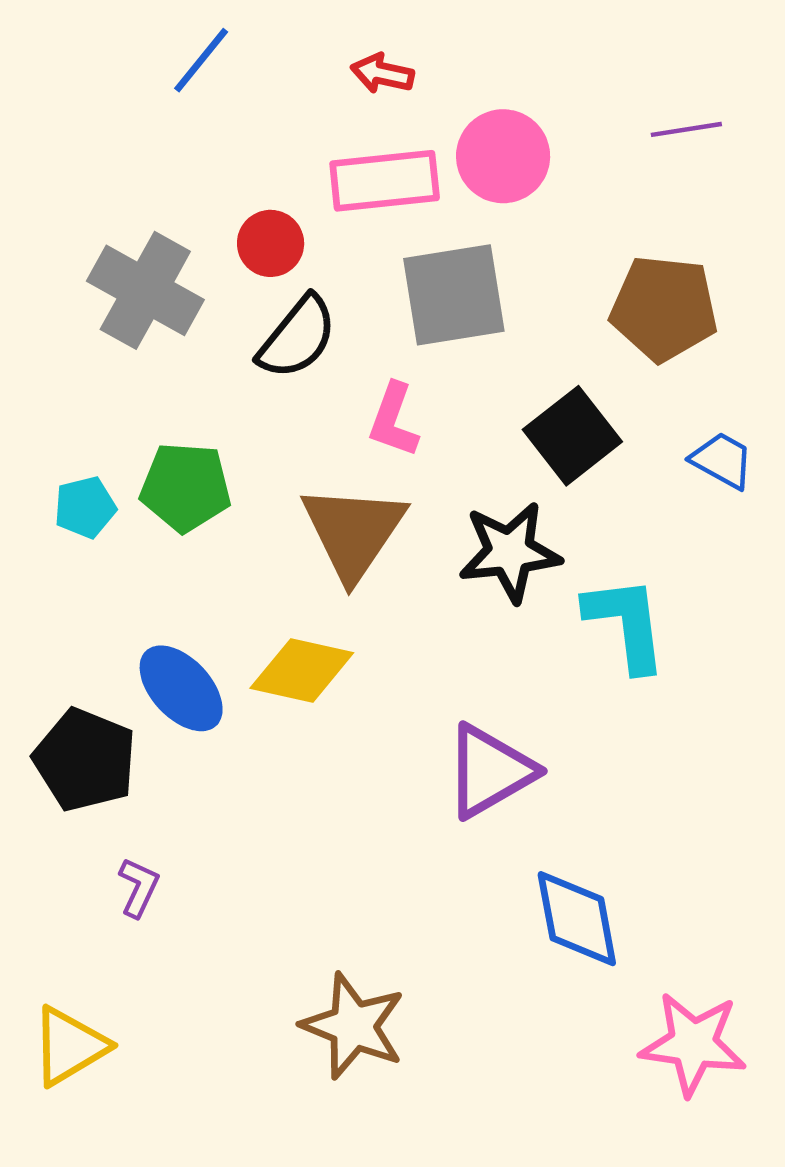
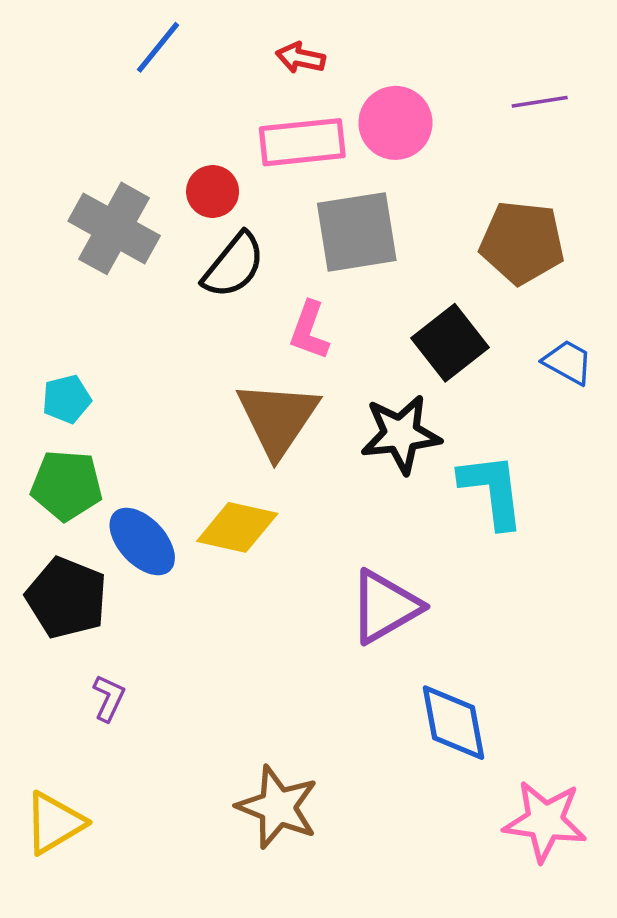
green pentagon: (186, 487) -> (67, 485), moved

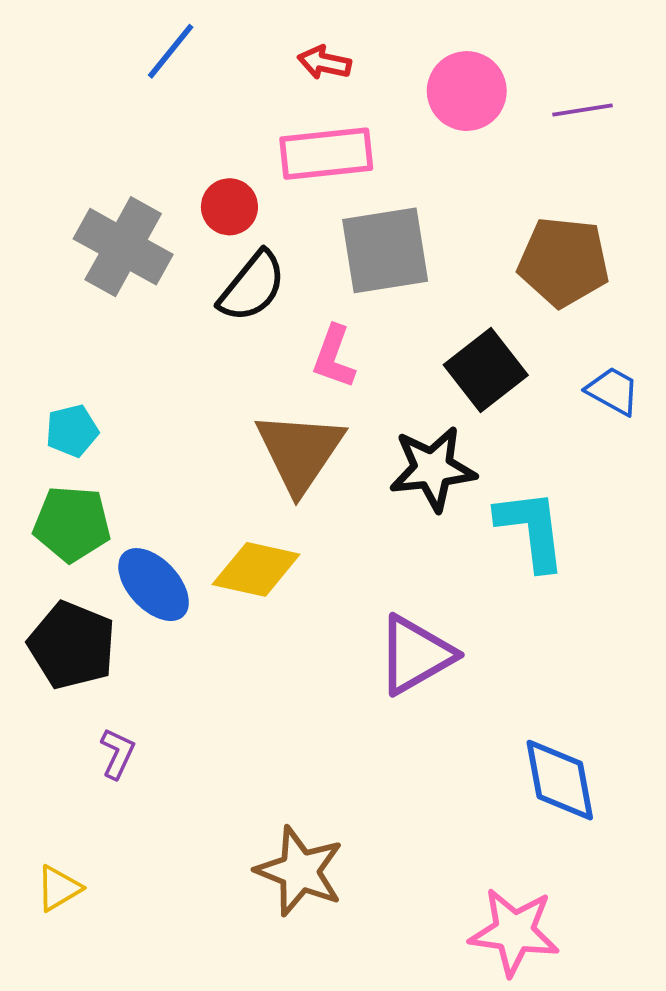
pink circle: (395, 123) -> (467, 91), moved
blue diamond: (454, 723) -> (560, 780), moved
pink star: (545, 821) -> (514, 932), moved
yellow triangle: (54, 823) -> (59, 888), size x0.7

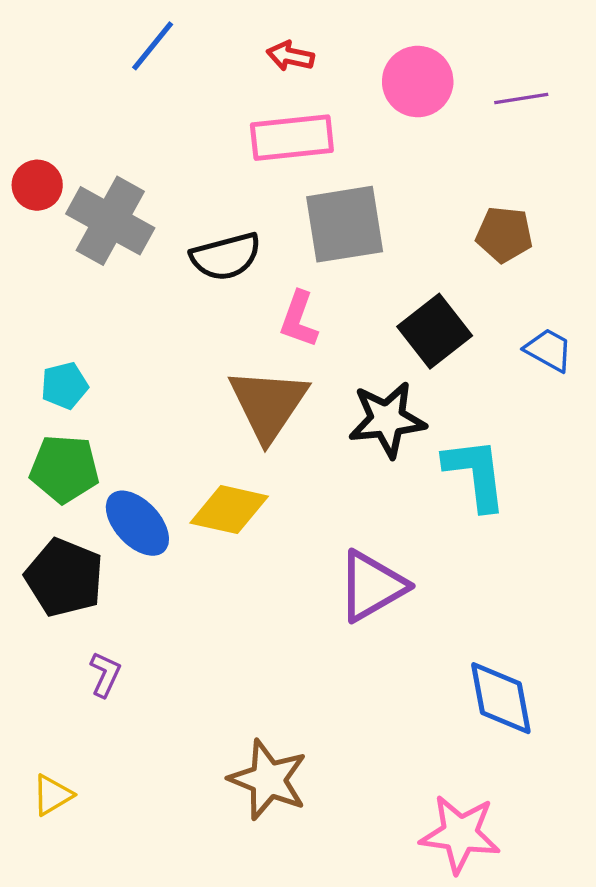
red circle: (229, 207) -> (37, 185), moved
brown pentagon: (564, 262) -> (504, 234), size x0.7
black semicircle: (252, 287) -> (226, 256), turned 36

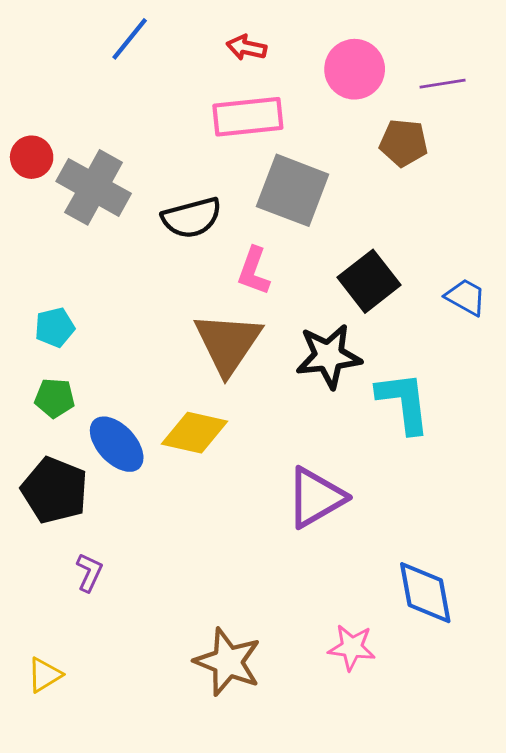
gray square: (345, 224) -> (293, 190), turned 30
brown pentagon: (504, 234) -> (404, 143), moved
green pentagon: (64, 469) -> (55, 398), size x0.7
pink star: (460, 834) -> (352, 647), moved, size x0.7

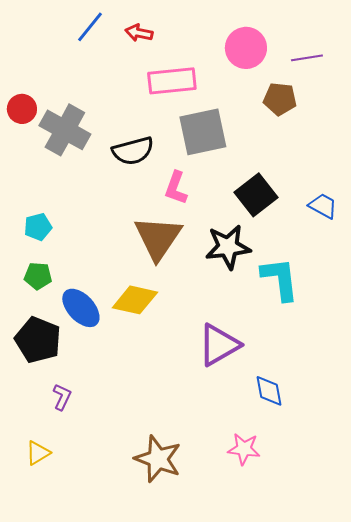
red arrow: (246, 48) -> (139, 33), moved
gray square: (293, 190) -> (203, 132), turned -33
blue diamond: (425, 593) -> (269, 391), moved, size x0.7
yellow triangle: (45, 675) -> (38, 453), moved

